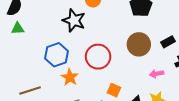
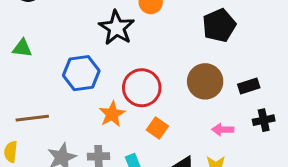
green triangle: (18, 28) -> (22, 48), moved
orange star: (70, 77) -> (112, 114), moved
orange square: (114, 90) -> (157, 128), moved

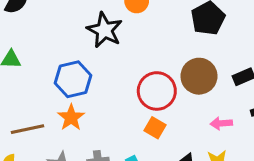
red circle: (142, 88) -> (157, 91), moved
orange star: (112, 114) -> (71, 117), moved

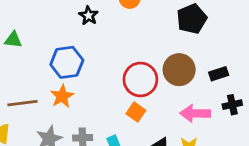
black star: (105, 30) -> (88, 16), moved, size x0.6
pink arrow: (221, 123) -> (195, 113), size x1.5

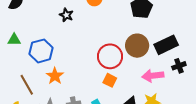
blue hexagon: (67, 62) -> (41, 51), moved
black rectangle: (219, 74) -> (166, 45), size x1.6
brown line: (22, 103) -> (27, 85), turned 75

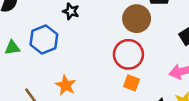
brown circle: (137, 46) -> (137, 19), moved
blue hexagon: (41, 51) -> (44, 39), moved

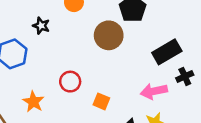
red circle: (128, 54) -> (70, 82), moved, size x0.7

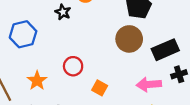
black star: (41, 26) -> (63, 12), moved
brown circle: (109, 35) -> (129, 39), moved

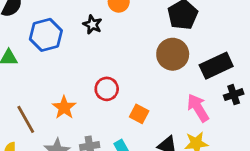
blue hexagon: (23, 34) -> (46, 35), moved
pink arrow: (149, 84) -> (198, 108), turned 65

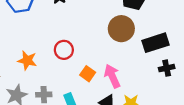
orange star: (64, 108) -> (27, 60), turned -30
pink arrow: (198, 108) -> (112, 76), moved

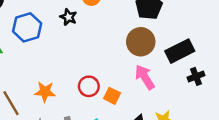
red circle: (64, 50) -> (89, 86), moved
pink arrow: (112, 76) -> (145, 77), moved

